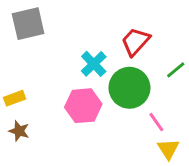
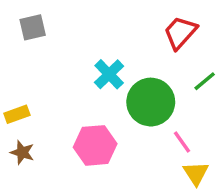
gray square: (28, 24) -> (33, 27), size x0.7
red trapezoid: (135, 42) -> (180, 33), moved
pink hexagon: (83, 106) -> (95, 145), moved

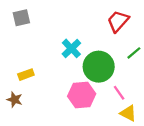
yellow rectangle: (17, 114) -> (26, 75), moved
pink hexagon: (95, 145) -> (82, 95), moved
yellow triangle: (196, 173) -> (128, 113), turned -30

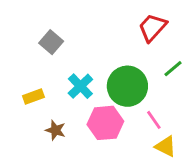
gray square: (21, 18) -> (51, 42), moved, turned -36
cyan cross: (71, 48) -> (80, 86), moved
brown star: (15, 100) -> (55, 130), moved

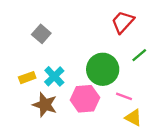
cyan cross: (80, 86) -> (54, 76), moved
pink line: (154, 120) -> (124, 96), turned -35
brown star: (55, 130) -> (45, 105), size x1.5

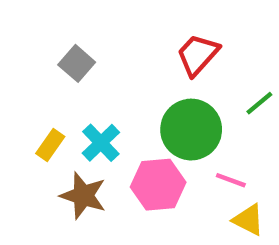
red trapezoid: (123, 22) -> (198, 55), moved
yellow rectangle: (27, 78) -> (50, 145), turned -35

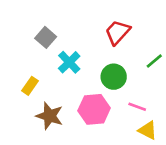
green circle: (191, 130) -> (114, 77), size x0.7
cyan cross: (101, 143) -> (69, 62), moved

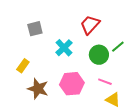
gray square: (46, 37) -> (35, 29), turned 35
cyan cross: (69, 62) -> (64, 48), moved
green circle: (114, 77) -> (99, 55), moved

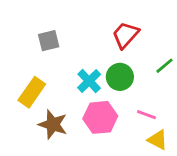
cyan cross: (64, 48) -> (89, 81), moved
green circle: (99, 55) -> (120, 77), moved
yellow rectangle: (23, 66) -> (32, 92), size x1.5

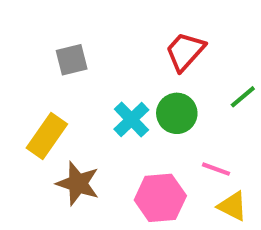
pink hexagon: (100, 117) -> (160, 198), moved

